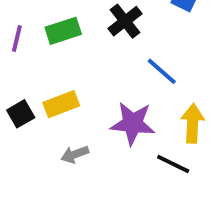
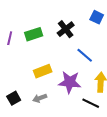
yellow rectangle: (61, 104) -> (43, 71), moved
black square: (21, 114) -> (14, 98), moved

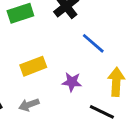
purple star: (70, 82) -> (72, 82), size x0.6

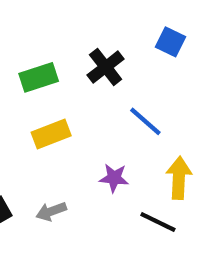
yellow rectangle: (33, 66) -> (51, 134), moved

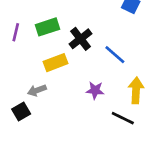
black cross: (106, 67) -> (81, 39), moved
gray arrow: (51, 211) -> (37, 90), moved

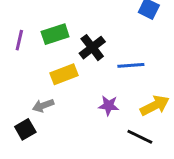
blue line: (115, 55) -> (131, 65), turned -45
yellow arrow: (136, 90) -> (155, 106), turned 60

